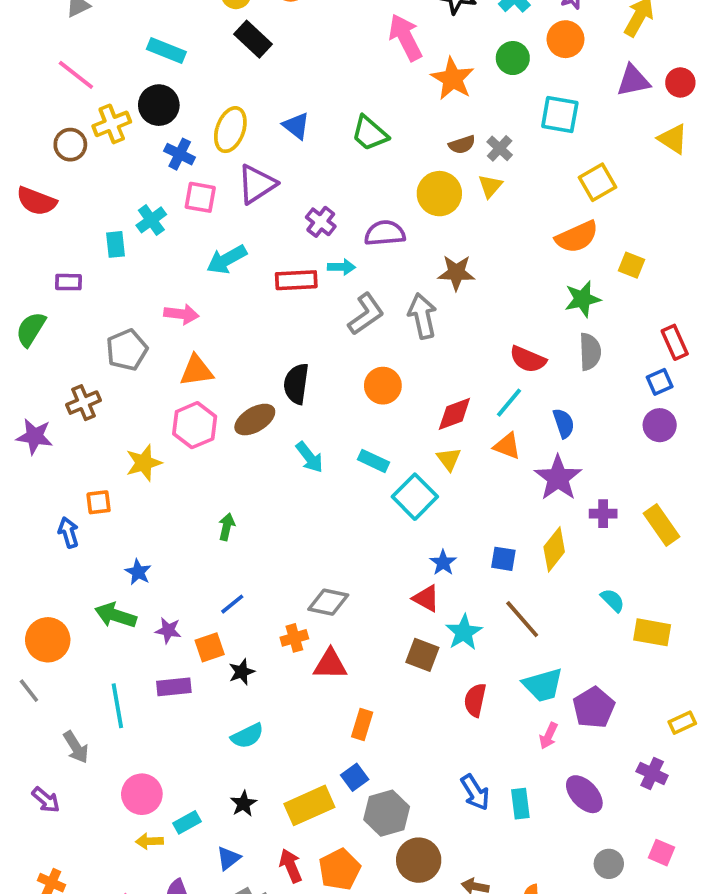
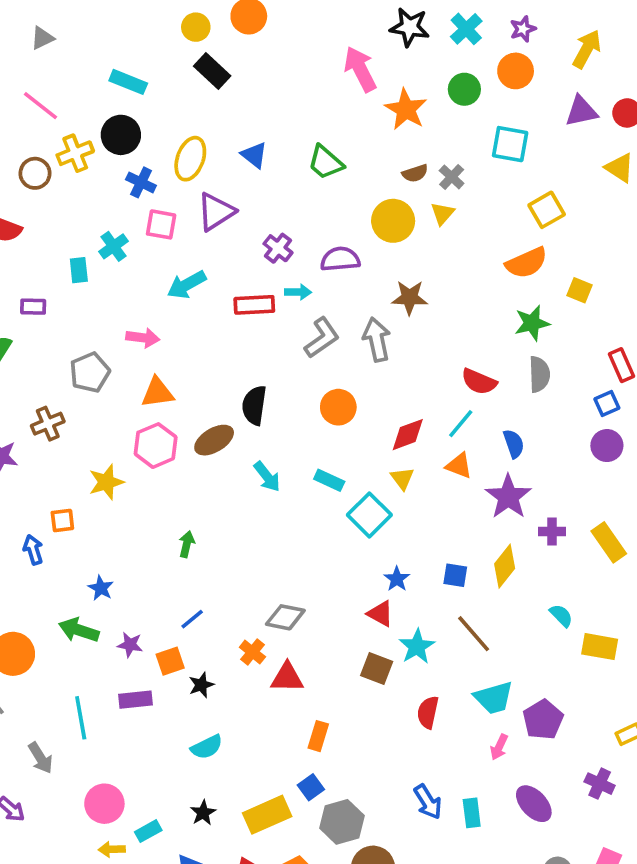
orange cross: (294, 638) -> (252, 652), turned -35

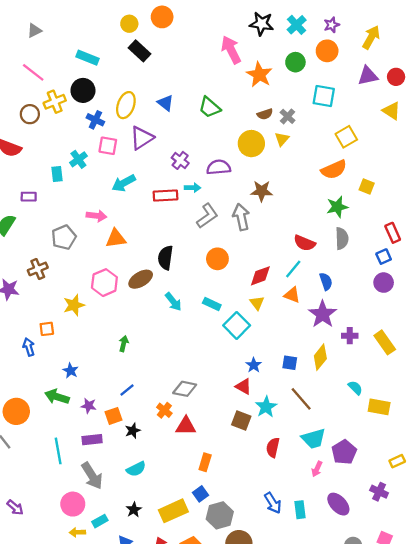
orange triangle: (157, 393) -> (116, 238), moved
gray arrow: (40, 758) -> (92, 476), moved, size x1.4

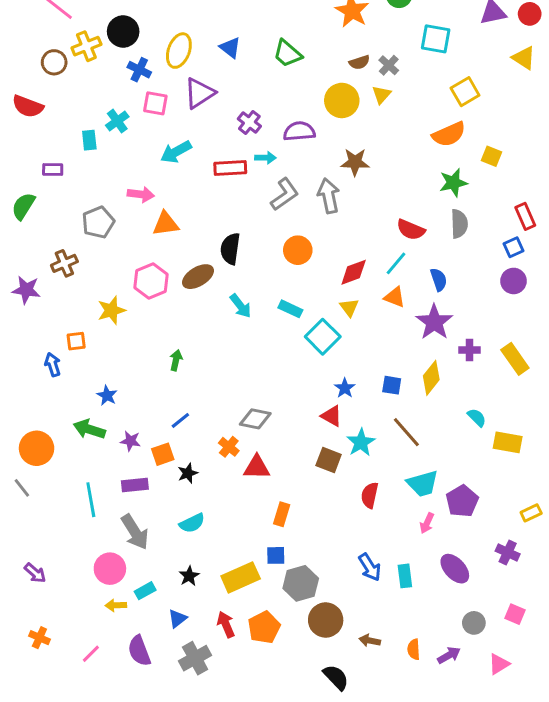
blue square: (201, 494) -> (276, 555), turned 35

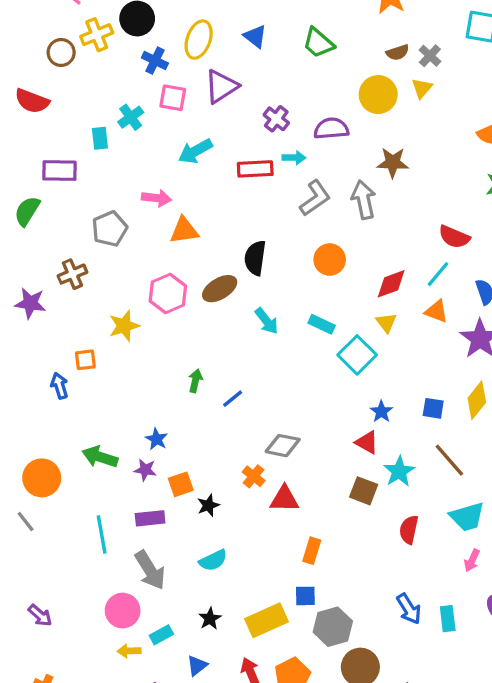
purple rectangle: (53, 169) -> (60, 171), size x1.5
blue star: (107, 395) -> (157, 439), moved
blue line: (180, 420) -> (233, 399), moved

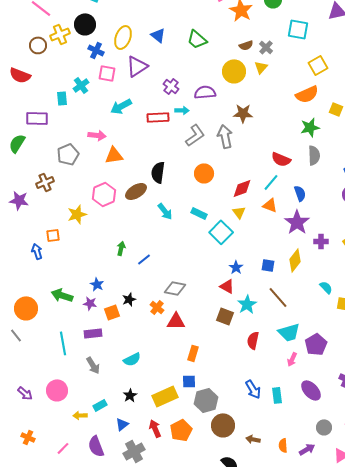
black star: (208, 505) -> (129, 299), moved
gray arrow: (150, 570) -> (93, 365), size x0.7
pink circle: (123, 611) -> (57, 390), moved

